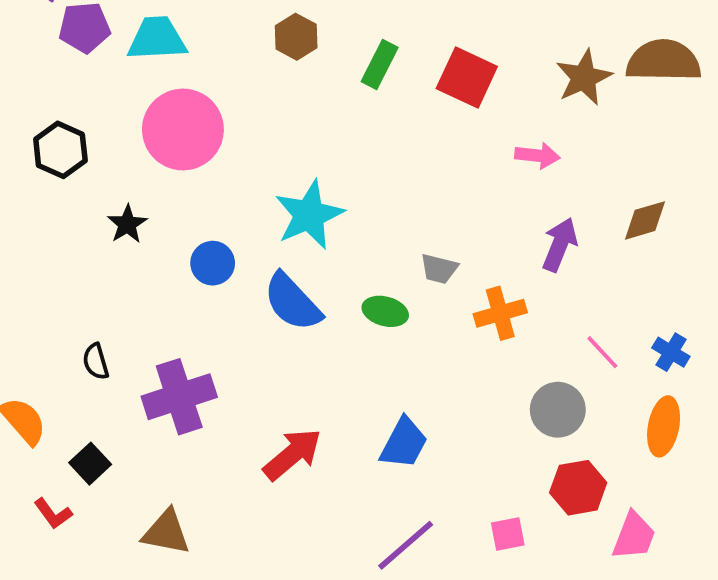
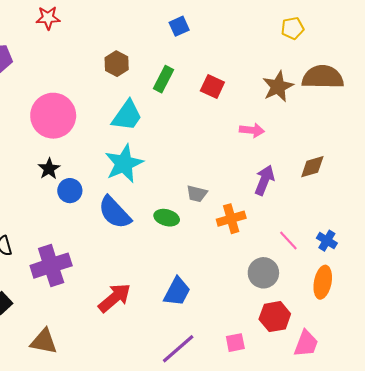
cyan trapezoid: (157, 39) -> (127, 116), moved, turned 128
red square: (467, 78) -> (212, 87), size x0.7
black star: (127, 224) -> (49, 169), moved

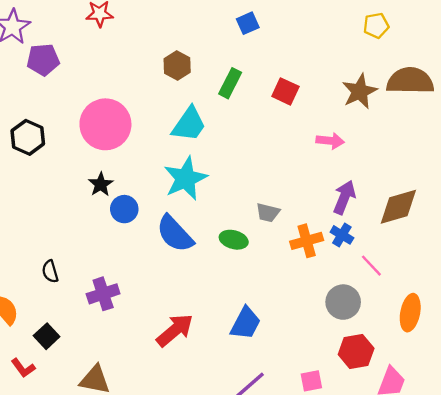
brown diamond: (312, 167) -> (398, 207), moved, size x1.4
blue cross: (327, 241) -> (342, 235), moved
purple cross: (51, 266) -> (103, 294), size x0.7

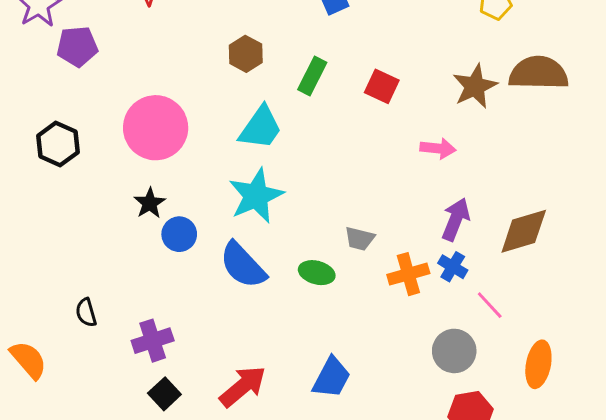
black square: (47, 336) -> (164, 394), moved

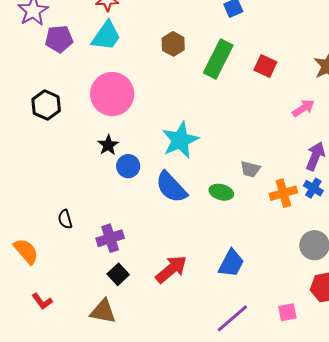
green rectangle: (312, 76) -> (218, 59), size x1.5
cyan trapezoid: (261, 128) -> (106, 36), moved
pink arrow: (438, 148) -> (303, 108), turned -40

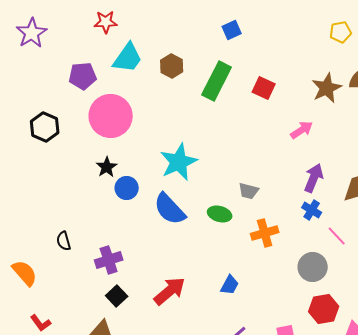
cyan trapezoid: (106, 36) -> (128, 58), moved
purple pentagon: (59, 39) -> (83, 76), moved
orange cross: (283, 193) -> (265, 233), moved
blue trapezoid: (231, 263) -> (230, 285), size x0.7

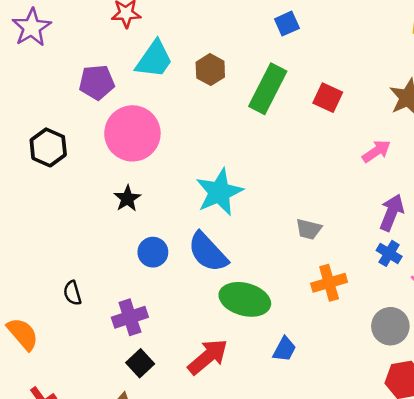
blue circle: (127, 188) -> (153, 252), moved
green ellipse: (220, 214) -> (245, 299), moved, size x1.6

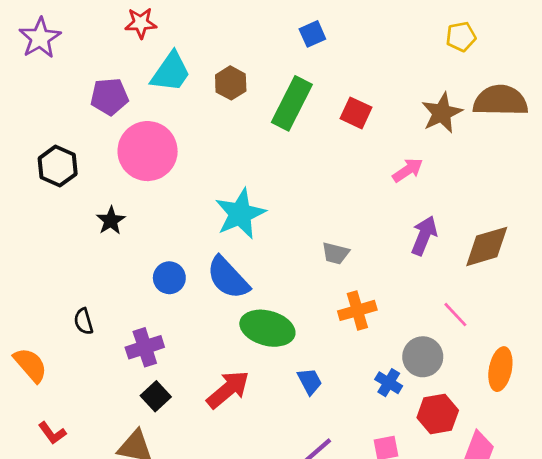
black star: (127, 199) -> (111, 221), moved
blue cross: (389, 253) -> (389, 383), moved
blue trapezoid: (284, 349) -> (310, 381), turned -56

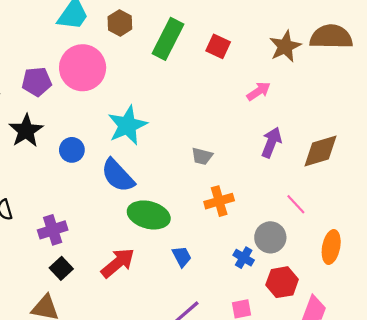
purple pentagon: (109, 97) -> (37, 82), moved
pink circle: (148, 151) -> (83, 68), moved
black star: (111, 221) -> (26, 131), size x1.5
blue circle: (169, 278) -> (72, 150), moved

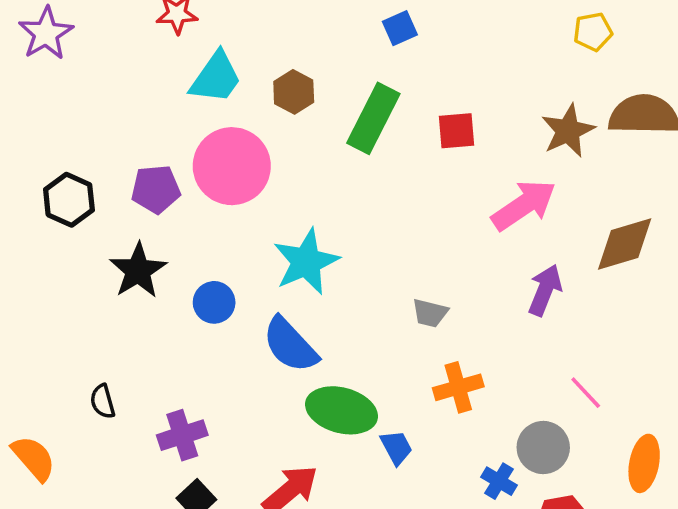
red square: (218, 46) -> (457, 131), turned -30
pink arrow: (259, 91) -> (524, 205), size x1.6
brown diamond: (320, 151) -> (625, 244), moved
blue trapezoid: (182, 257) -> (396, 448), moved

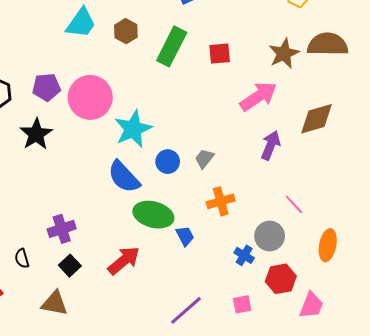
pink circle: (232, 166) -> (90, 97), moved
blue circle: (214, 302) -> (168, 162), moved
gray trapezoid: (430, 313) -> (204, 159), turned 115
black semicircle: (103, 402) -> (22, 258), moved

